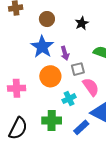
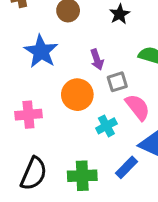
blue star: (42, 47) -> (41, 51), moved
green cross: (52, 120) -> (82, 176), moved

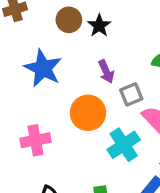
black star: (120, 14) -> (99, 26), moved
cyan cross: (106, 126) -> (124, 145), size x1.4

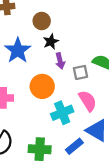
black star: (99, 26) -> (51, 42), moved
gray square: (131, 94) -> (81, 72), moved

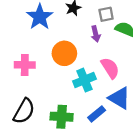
purple arrow: (60, 61) -> (96, 34), moved
gray square: (81, 72) -> (106, 14), moved

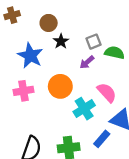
purple arrow: (96, 34) -> (87, 62), turned 72
pink cross: (25, 65) -> (23, 91), moved

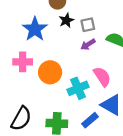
gray square: (94, 42) -> (88, 25), moved
orange circle: (60, 86) -> (50, 72), moved

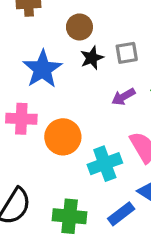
gray square: (88, 25) -> (127, 53), moved

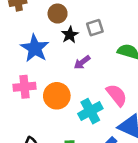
purple arrow: (123, 97) -> (82, 62), moved

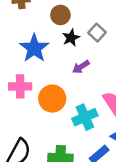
gray square: (95, 28) -> (97, 33), turned -35

